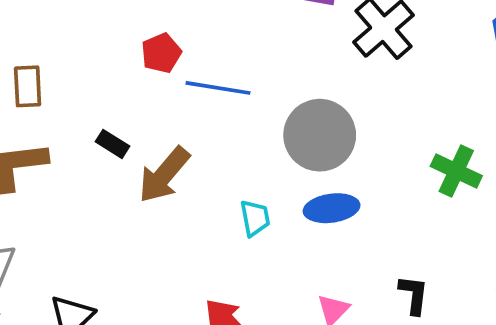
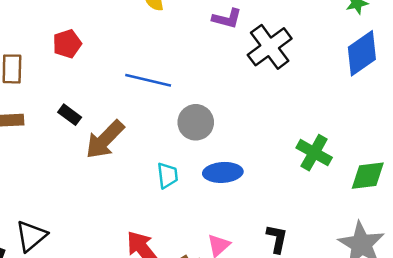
red pentagon: (161, 53) -> (67, 44), moved
gray circle: (320, 135) -> (196, 122), moved, size x0.7

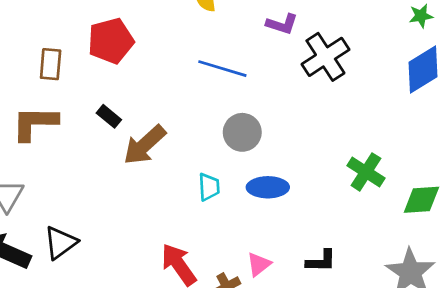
red pentagon: (67, 44) -> (111, 41), size x1.5
blue line: (148, 80) -> (222, 69), moved
black L-shape: (277, 239) -> (321, 261), turned 76

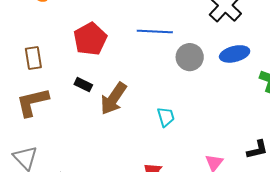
red pentagon: (111, 41) -> (90, 39), moved
gray circle: (242, 132) -> (190, 57), moved
blue ellipse: (268, 187) -> (235, 54), moved

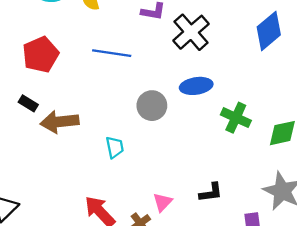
gray circle: (190, 57) -> (152, 106), moved
brown arrow: (113, 99) -> (60, 122), turned 44

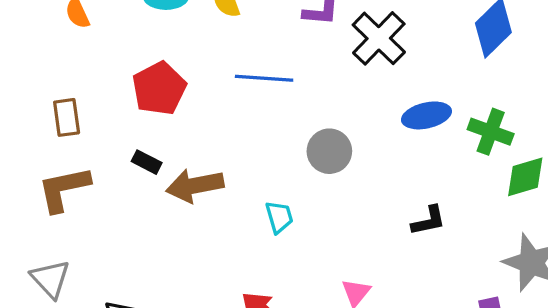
blue ellipse: (196, 86) -> (426, 115), moved
green cross: (236, 118) -> (491, 132), moved
black L-shape: (211, 192) -> (429, 221), moved

